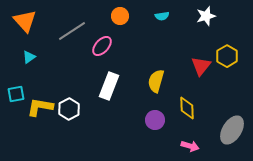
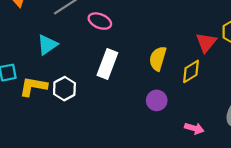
pink ellipse: (102, 46) -> (100, 21), turned 70
cyan triangle: (29, 57) -> (47, 45), moved, size x1.5
yellow diamond: (187, 108) -> (191, 71), moved, turned 60

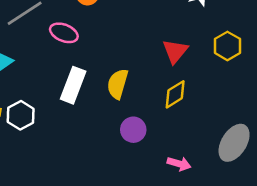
red triangle: (206, 43) -> (175, 51), moved
yellow semicircle: (158, 59) -> (118, 84), moved

